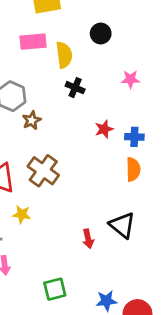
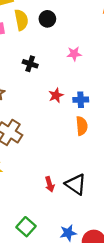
yellow semicircle: (64, 55) -> (21, 20), moved
black triangle: (122, 225) -> (76, 184), moved
green square: (55, 289) -> (26, 227), turned -30

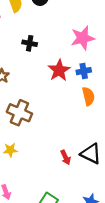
pink star: (74, 54) -> (83, 38), moved, size x1.6
red star: (56, 95) -> (59, 70), size x1.5

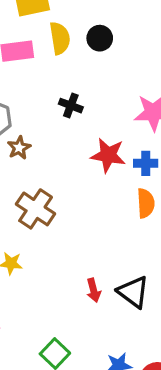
red star: (59, 70) -> (108, 155), turned 30

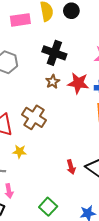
black cross: (71, 106) -> (54, 53), size x1.6
brown star: (19, 148) -> (53, 82), moved

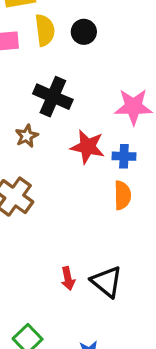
brown star: (53, 82) -> (27, 136), moved

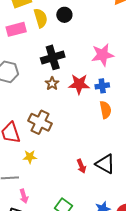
black cross: (53, 97) -> (53, 57), turned -30
brown star: (27, 136) -> (52, 84), moved

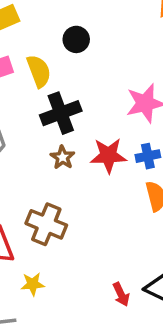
yellow semicircle: (41, 18) -> (39, 71), moved

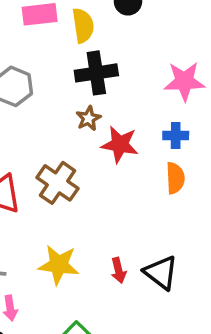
red star: (108, 155) -> (120, 144), moved
yellow star: (33, 284) -> (59, 265), moved, size x1.6

